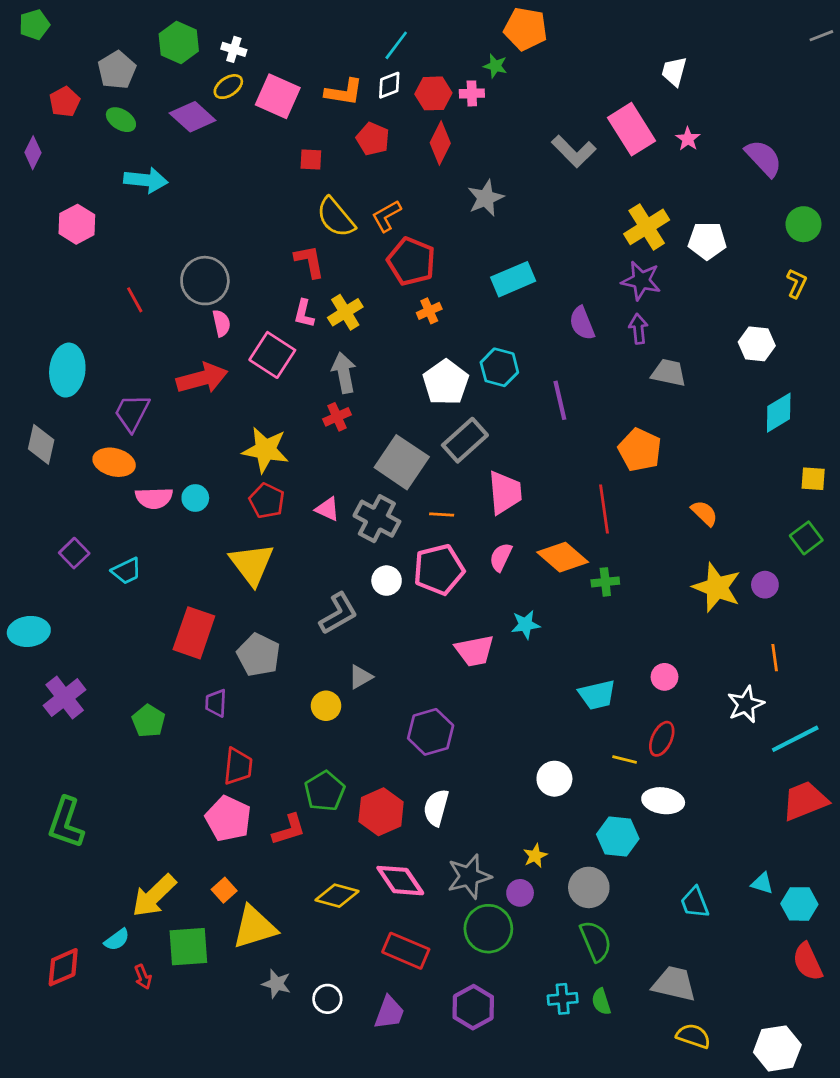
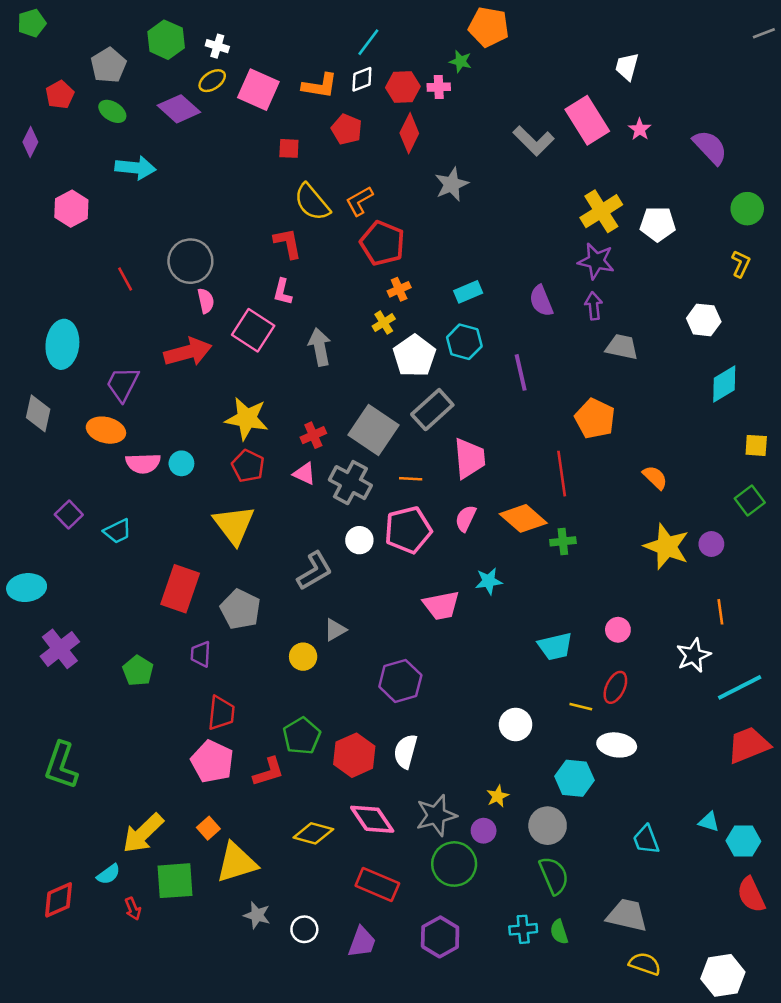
cyan rectangle: (513, 279) -> (468, 292), moved, size x0.7
yellow cross: (345, 312) -> (384, 323), moved, size x0.7
red cross: (337, 417) -> (313, 435), moved

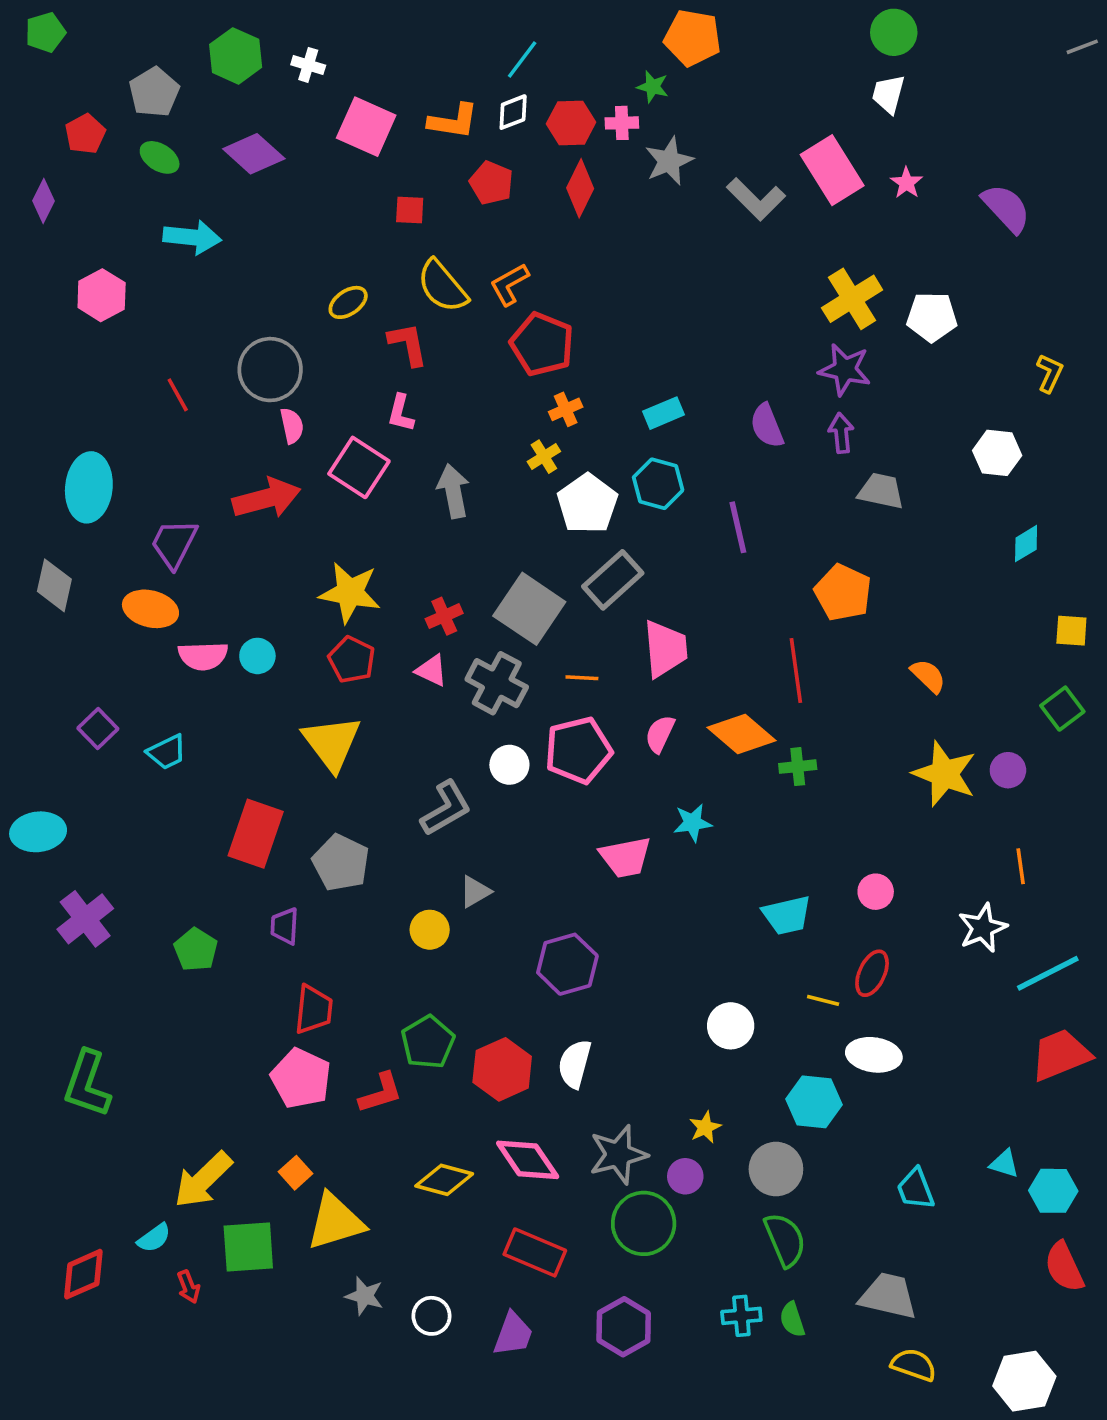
yellow ellipse: (212, 81) -> (348, 302), moved
gray star: (452, 184) -> (669, 161), moved
green circle: (747, 209) -> (894, 32), moved
cyan diamond: (724, 384) -> (1026, 544), size x0.7

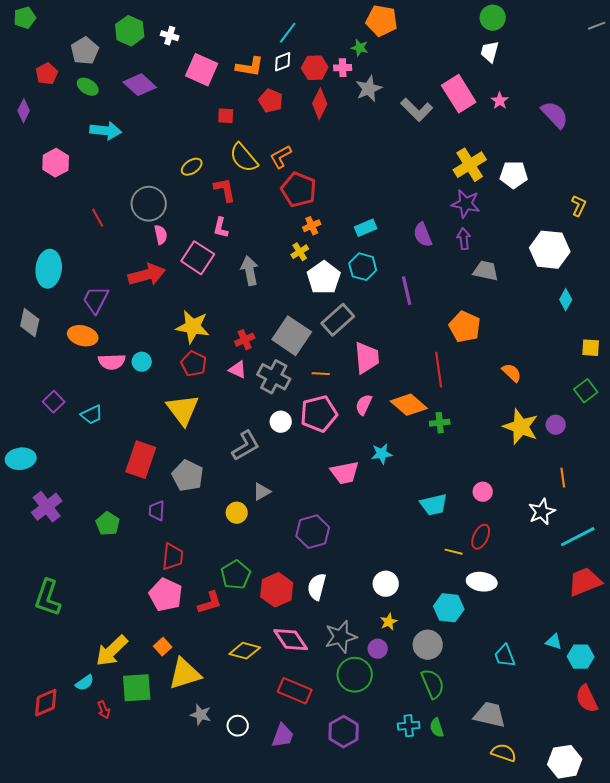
white hexagon: (997, 453) -> (550, 250), size x1.5
cyan diamond: (1026, 544) -> (566, 300), turned -30
white circle: (731, 1026) -> (386, 584), moved

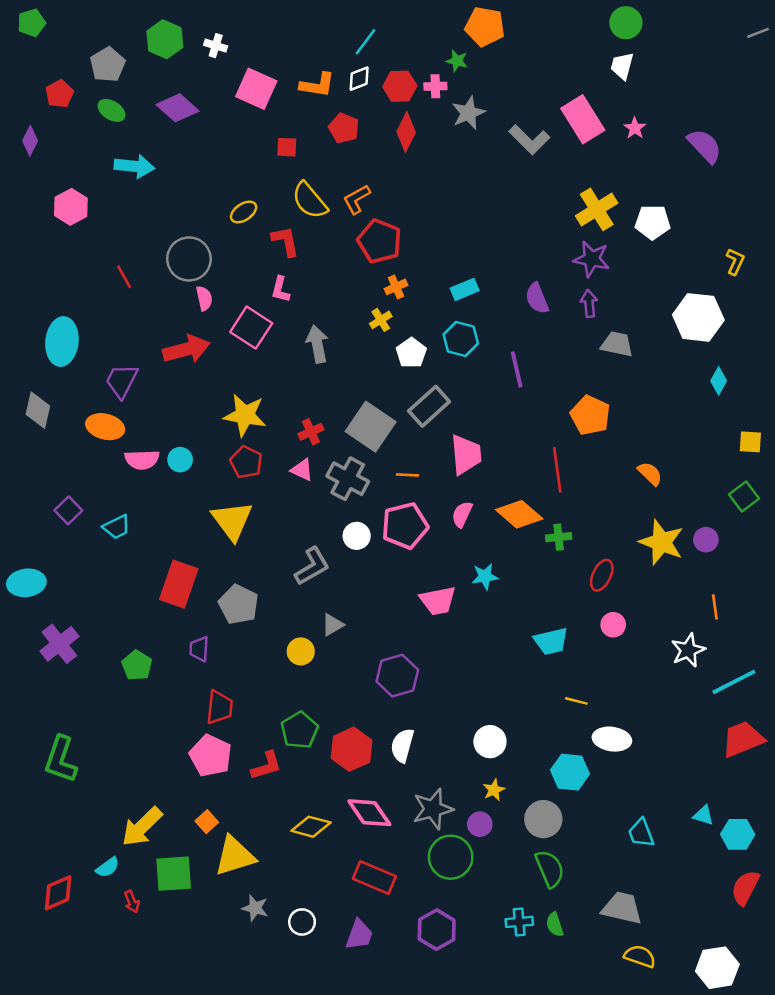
white pentagon: (324, 278) -> (411, 353), size x0.7
red ellipse: (481, 537) -> (602, 575), moved
red semicircle: (587, 699) -> (745, 888), turned 52

